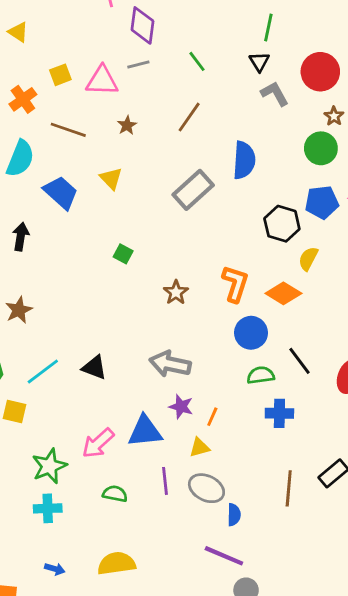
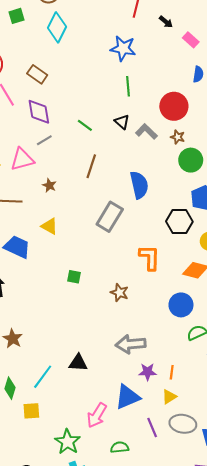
black triangle: (259, 62) -> (122, 122), moved
brown star: (334, 116) -> (178, 137), moved
orange L-shape: (235, 284) -> (150, 258), moved

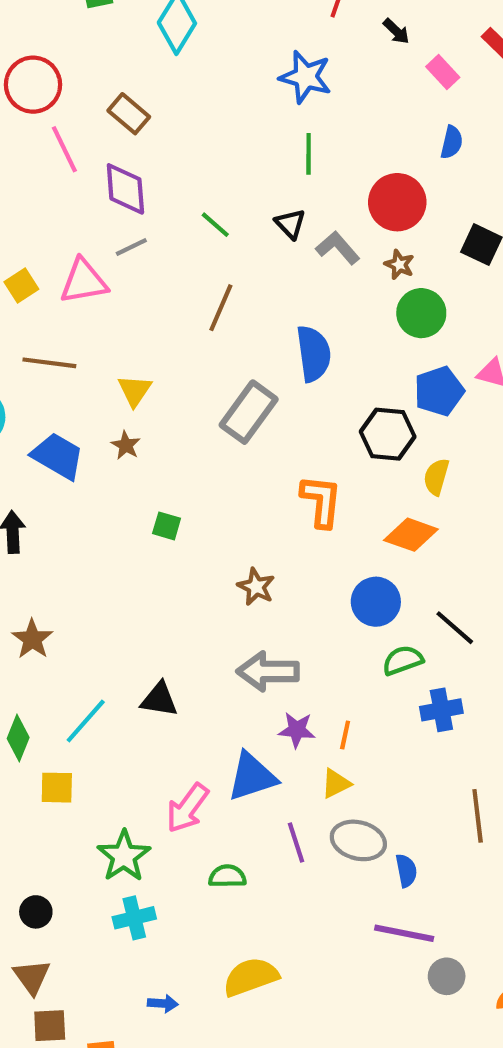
brown star: (49, 185) -> (126, 445), moved
yellow triangle: (49, 226) -> (135, 391), moved, turned 30
brown star: (119, 293) -> (256, 587), moved

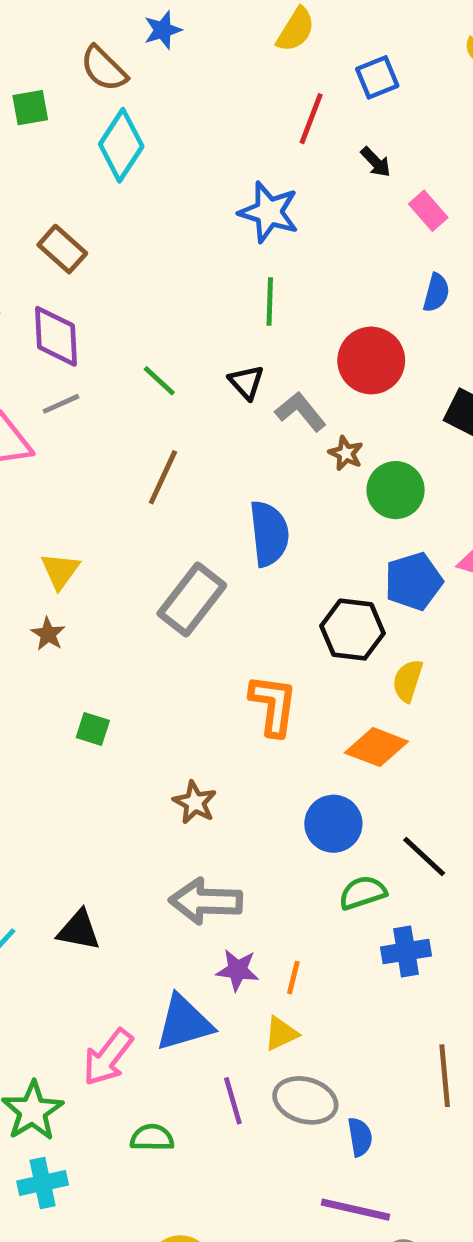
brown star: (399, 265) -> (346, 453), moved

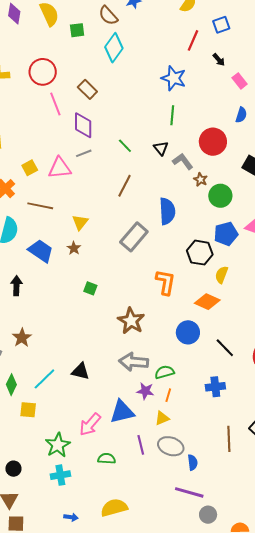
brown star: (195, 802) -> (131, 321), size x1.5
green semicircle: (363, 893) -> (165, 372), moved

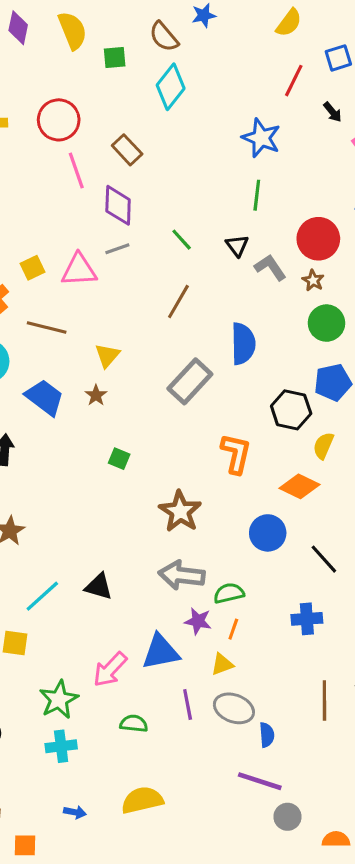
brown star: (201, 180) -> (313, 280), moved

